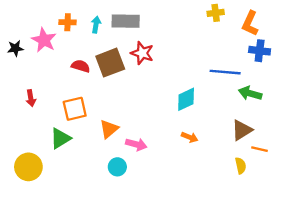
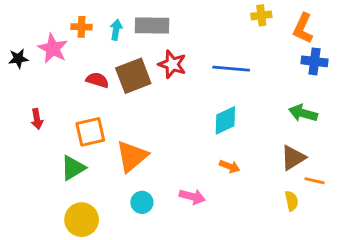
blue line: (225, 72) -> (231, 69), moved
orange triangle: (109, 129) -> (132, 156), size x1.4
pink arrow: (136, 144) -> (192, 197), moved
yellow circle: (28, 167) -> (82, 220), moved

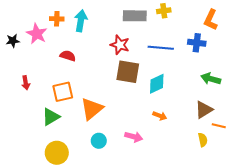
yellow cross: (261, 15) -> (164, 11), moved
gray rectangle: (152, 25) -> (135, 16), moved
cyan arrow: (116, 30) -> (81, 21), size x1.5
blue cross: (315, 61) -> (197, 43), moved
brown square: (133, 76) -> (128, 72), moved, turned 30

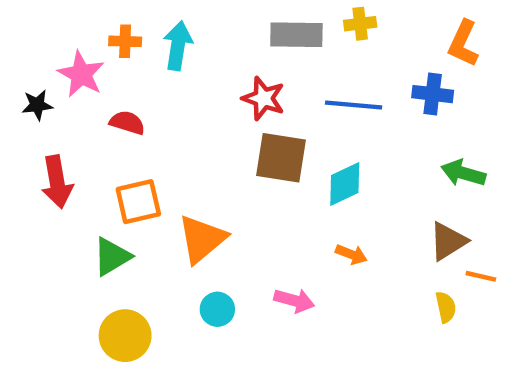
black star: (13, 41) -> (37, 105), moved
red semicircle: (68, 56) -> (127, 123), moved
red arrow: (26, 83) -> (57, 182), size x1.6

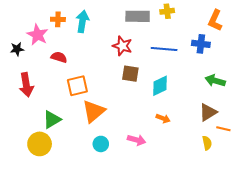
brown square: (281, 158) -> (130, 74), size x0.7
orange square: (138, 202) -> (77, 86), moved
yellow circle: (125, 336) -> (40, 144), moved

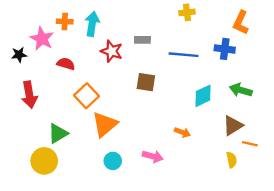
gray rectangle: (138, 16) -> (142, 40), moved, size x0.6
red star: (122, 46) -> (112, 51), moved
orange square: (77, 86) -> (86, 96), turned -30
cyan diamond: (160, 86) -> (203, 96), moved

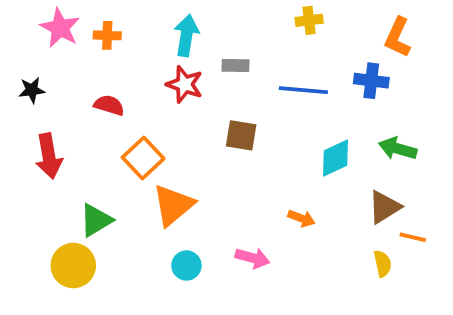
cyan arrow: (92, 24) -> (186, 35), moved
pink star: (42, 39) -> (60, 28), moved

